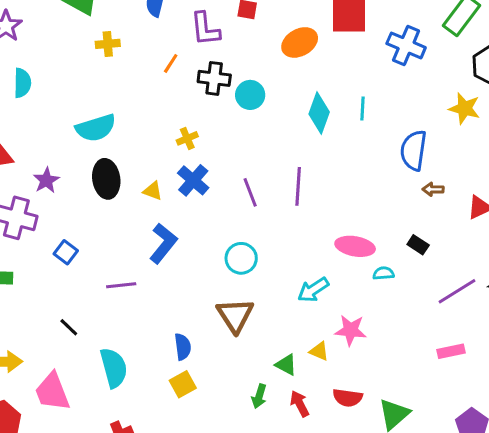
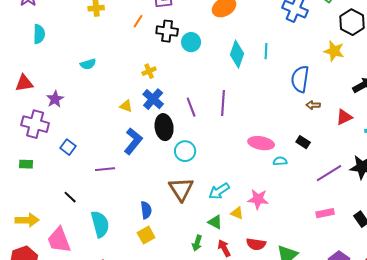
cyan semicircle: (96, 128) -> (88, 64), size x0.6
black ellipse: (106, 179) -> (164, 127), moved
cyan arrow: (313, 290) -> (219, 191), moved

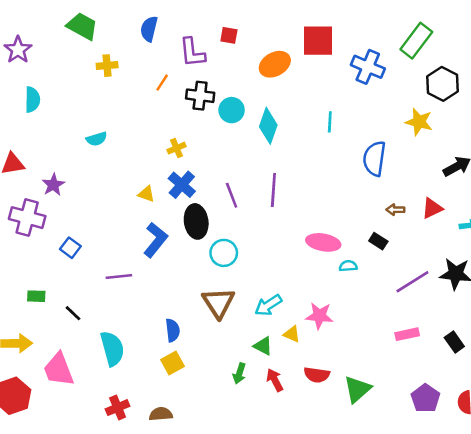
cyan diamond: (237, 54) -> (268, 126), moved
brown arrow: (313, 105) -> (395, 210), moved
green rectangle: (26, 164) -> (36, 296), moved

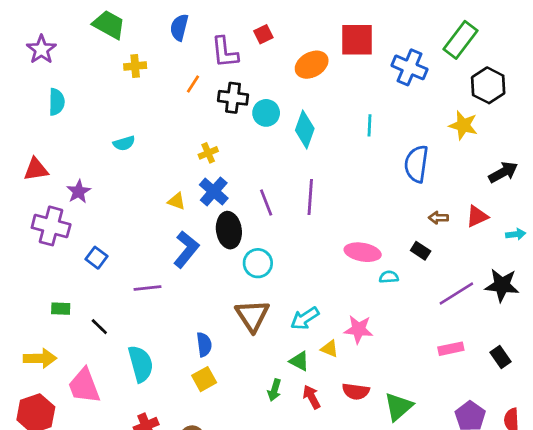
red square: (229, 35) -> (263, 34), turned -36

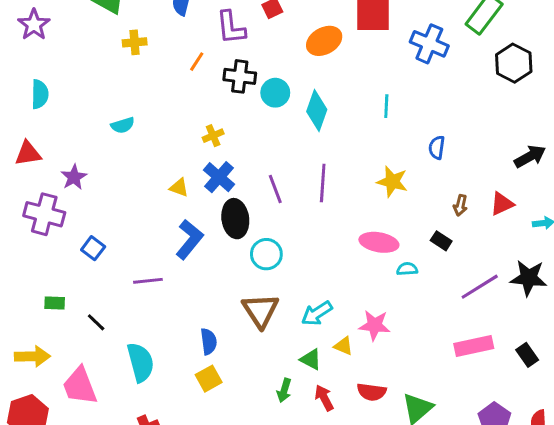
cyan semicircle: (57, 102) -> (40, 94), moved
yellow star: (463, 125) -> (392, 182), moved
blue semicircle: (416, 164) -> (437, 148), size x0.6
brown arrow: (438, 218) -> (460, 205), turned -78
pink rectangle: (451, 349) -> (474, 346), size x1.4

